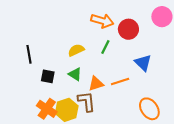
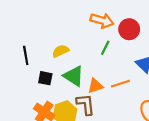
yellow semicircle: (76, 50) -> (61, 51), moved
green triangle: (75, 74) -> (74, 76), size x1.5

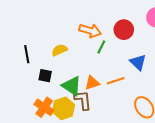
orange arrow: (102, 21) -> (90, 31), moved
green triangle: (74, 76) -> (72, 86), moved

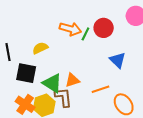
green line: (101, 47) -> (85, 34), moved
black square: (45, 76) -> (26, 73), size x1.5
orange line: (116, 81) -> (101, 89), moved

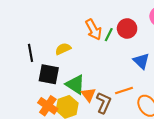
orange arrow: (70, 29) -> (94, 30), turned 45
orange triangle: (72, 80) -> (88, 95), moved, turned -49
brown L-shape: (63, 97) -> (104, 103), moved, turned 30

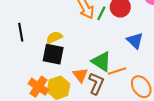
yellow semicircle: (63, 49) -> (54, 37), moved
black square: (49, 74) -> (53, 54), moved
green triangle: (75, 84) -> (101, 62), moved

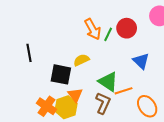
yellow semicircle: (54, 37) -> (81, 60), moved
orange triangle: (80, 75) -> (75, 95), moved

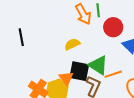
red circle: (127, 28) -> (113, 27), moved
green line: (108, 34) -> (98, 10), moved, turned -32
black square: (61, 74) -> (79, 71), moved

